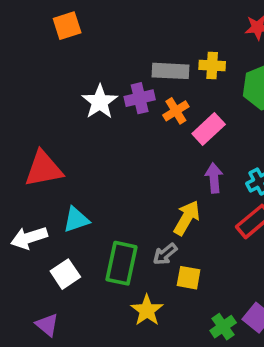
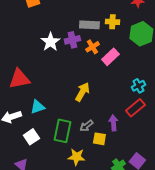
purple arrow: (214, 178) -> (113, 123), moved
yellow arrow: (187, 218) -> (82, 92), moved
yellow star: (147, 310) -> (76, 157), turned -30

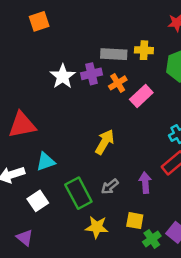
green rectangle: (62, 131) -> (78, 193), turned -40
yellow square: (99, 139) -> (135, 221), moved

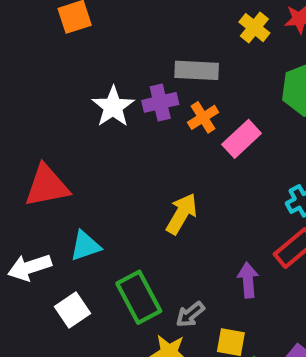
yellow cross: (144, 50) -> (254, 28), moved, turned 36
gray arrow: (110, 187) -> (190, 314), moved

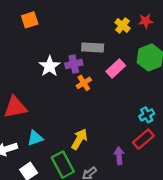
orange cross: (203, 117) -> (84, 83), moved
pink rectangle: (242, 139) -> (116, 68), moved
yellow arrow: (182, 214) -> (79, 139), moved

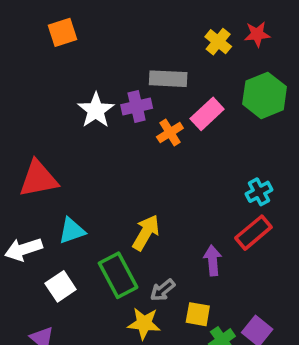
orange cross: (84, 83) -> (170, 132), moved

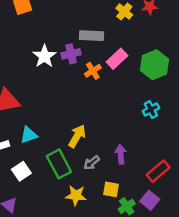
green hexagon: (265, 95) -> (155, 65), moved
red rectangle: (253, 233) -> (158, 171), moved
gray arrow: (163, 290) -> (92, 163), moved

